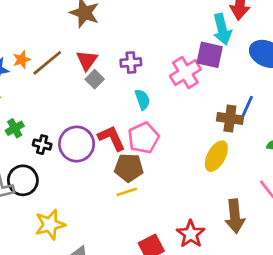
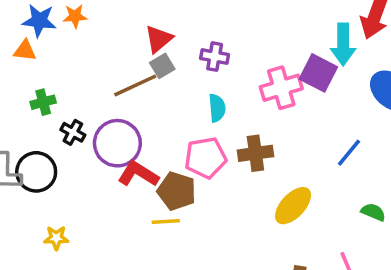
brown line: (47, 63) -> (135, 85), moved
brown cross: (230, 119) -> (255, 153), moved, turned -30
red L-shape: (112, 138) -> (138, 174), moved, turned -48
yellow star: (50, 225) -> (56, 238), size x0.6

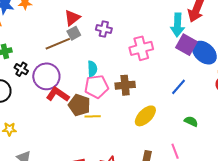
purple square: (318, 73) -> (186, 45), moved
cyan semicircle: (217, 108) -> (92, 69), moved
yellow line: (166, 222) -> (93, 116), moved

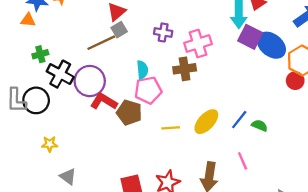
purple cross: (104, 29) -> (163, 32), moved
black cross: (21, 69) -> (60, 74), size x1.6
brown cross: (125, 85) -> (185, 69), moved
blue line: (178, 87) -> (239, 120), moved
yellow line: (93, 116) -> (171, 128), moved

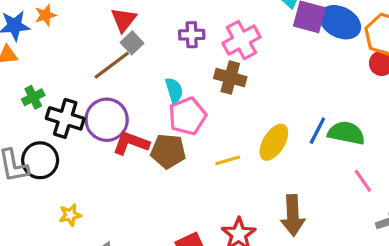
brown cross: (185, 69) -> (230, 78), turned 35
green semicircle: (260, 126) -> (346, 133), size x1.6
pink line: (243, 161) -> (363, 181), moved

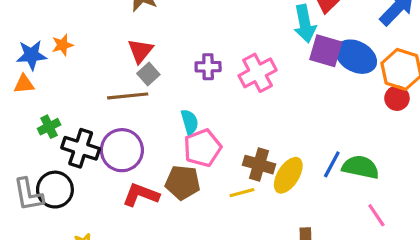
brown line: (112, 65) -> (128, 96), turned 30
brown cross: (230, 78) -> (259, 165), moved
red L-shape: (131, 143) -> (141, 195), moved

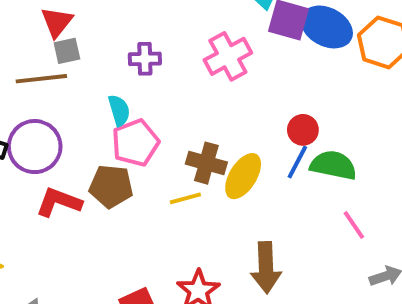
purple cross: (208, 67) -> (145, 59), moved
pink cross: (258, 73) -> (228, 56), moved
gray square: (148, 74) -> (67, 51), turned 30
red circle: (397, 98) -> (303, 130), moved

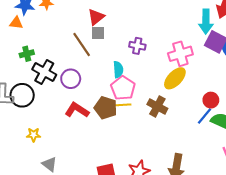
brown line: (41, 79) -> (82, 44), turned 50
pink pentagon: (135, 143) -> (123, 88), turned -30
purple circle: (35, 147) -> (71, 79), size x0.7
yellow ellipse: (243, 176) -> (175, 78), moved
yellow line: (185, 198) -> (123, 105), moved

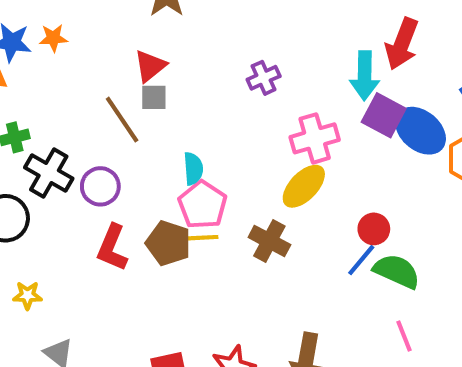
purple cross: (137, 46) -> (264, 78), moved, turned -35
red L-shape: (77, 110) -> (112, 248), turned -100

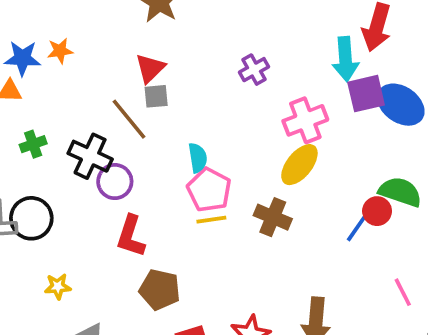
purple square: (384, 115) -> (366, 94), turned -36
black cross: (49, 173) -> (90, 156), moved
red circle: (374, 229) -> (377, 211), moved
brown pentagon: (168, 243) -> (160, 290), moved
green semicircle: (397, 271) -> (400, 192), moved

